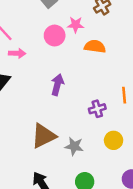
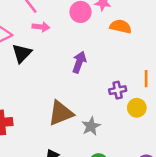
yellow circle: (114, 140) -> (137, 108), moved
gray star: (74, 146) -> (91, 126), turned 30

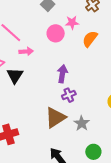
orange semicircle: (121, 26) -> (90, 39), turned -54
purple cross: (118, 90) -> (69, 95), moved

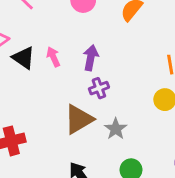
pink arrow: (26, 51) -> (53, 57), moved, turned -112
black triangle: (15, 76) -> (23, 58), turned -30

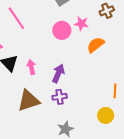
brown triangle: (79, 119) -> (29, 101), moved

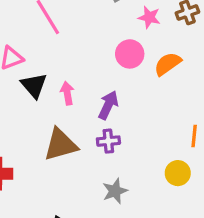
pink star: (81, 24) -> (149, 17), moved
pink circle: (62, 30) -> (130, 54), moved

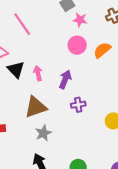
pink star: (149, 17) -> (80, 20), moved
purple cross: (108, 141) -> (78, 105), moved
gray star: (115, 191) -> (43, 133), moved

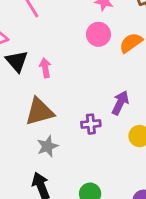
purple arrow: (65, 79) -> (120, 103), moved
purple cross: (78, 105) -> (91, 124), moved

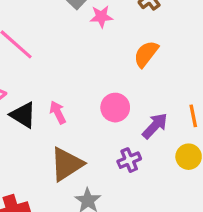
pink circle: (98, 34) -> (115, 108), moved
purple arrow: (120, 103) -> (155, 126), turned 35

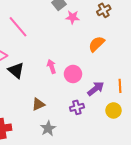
pink arrow: (58, 112) -> (51, 66), moved
brown triangle: (67, 164) -> (38, 104), size x0.6

